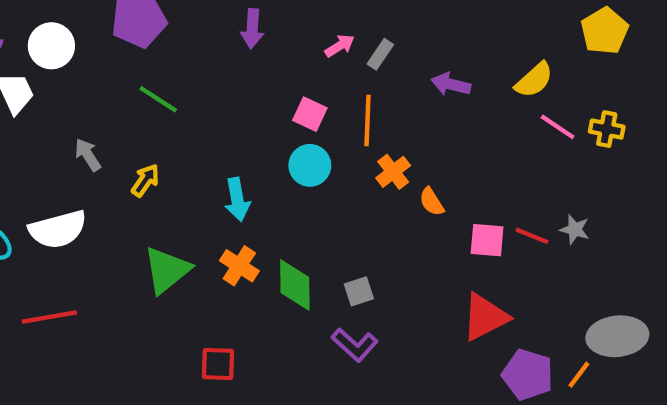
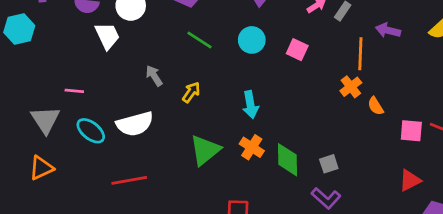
orange line: (367, 121) -> (360, 54), moved
cyan circle: (310, 165) -> (252, 40), moved
red triangle: (485, 317) -> (410, 180), size x0.7

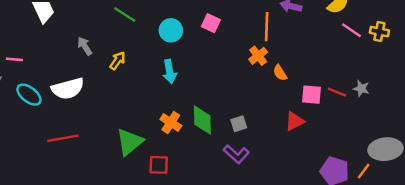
cyan circle: (252, 40) -> (171, 30), moved
orange cross: (252, 147) -> (171, 122), moved
green triangle: (205, 150) -> (130, 142), moved
red triangle: (410, 180) -> (295, 121), moved

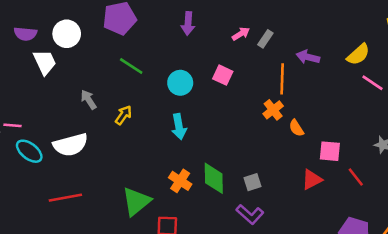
pink line: (14, 59) -> (12, 125), moved
red line: (337, 92) -> (356, 177), moved, turned 30

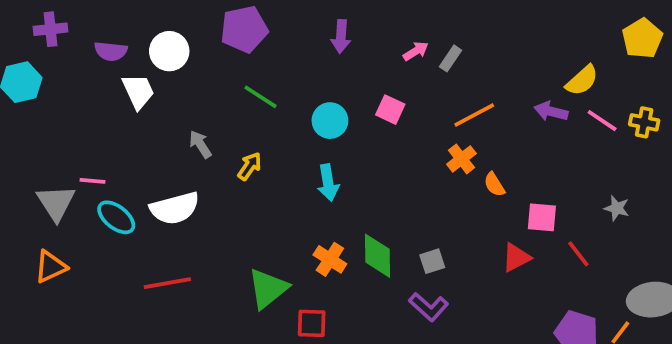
purple arrow: (308, 57) -> (551, 111), moved
orange line: (282, 79) -> (474, 115), turned 60

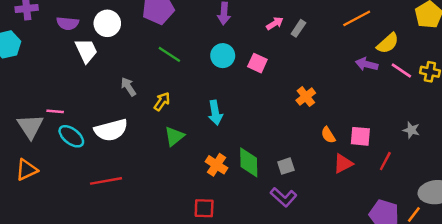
orange line: (474, 115) -> (357, 18), moved
cyan circle: (330, 121) -> (223, 56), moved
orange semicircle: (494, 184) -> (328, 135), moved
red line: (578, 254) -> (385, 161), turned 66
green triangle: (268, 289) -> (174, 136), moved, size x0.7

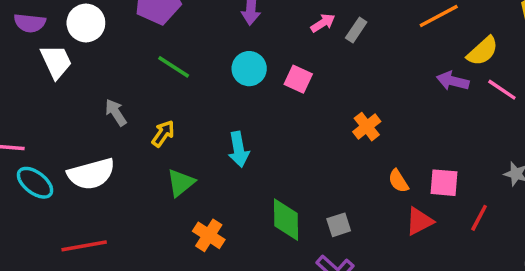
orange cross: (216, 165) -> (209, 235), moved

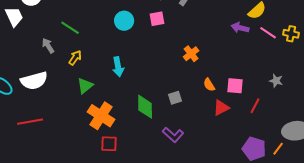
green line: (174, 67) -> (70, 28), moved
pink square: (298, 79) -> (157, 19), moved, turned -35
gray square: (339, 225) -> (175, 98), moved
orange cross: (209, 235) -> (101, 116), size x1.5

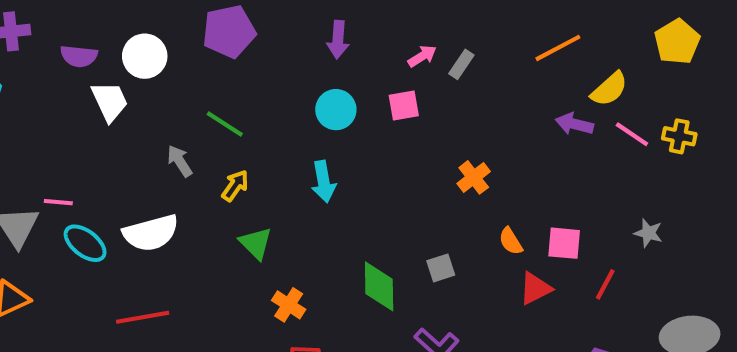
cyan arrow: (118, 67) -> (324, 182), moved
green triangle: (85, 86) -> (256, 243), turned -36
orange cross: (101, 116) -> (289, 305), size x0.6

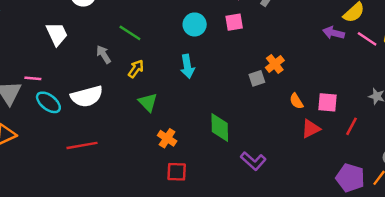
white trapezoid: (110, 101) -> (57, 34), moved
gray square: (441, 268) -> (257, 78), moved

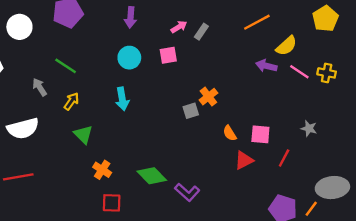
green diamond: (220, 127) -> (152, 176), moved, turned -44

